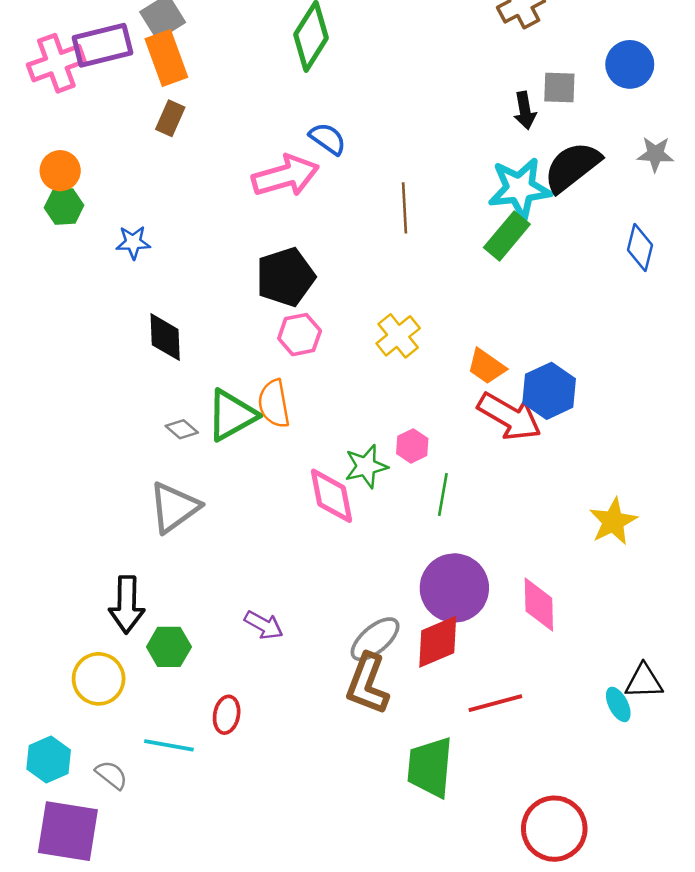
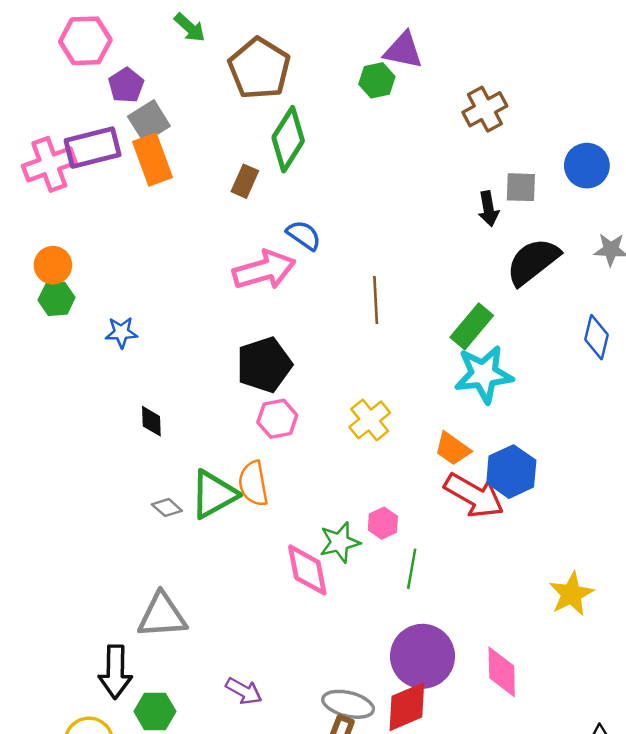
brown rectangle: (170, 118) -> (245, 181), moved
cyan star: (520, 189) -> (484, 374), moved
black diamond: (165, 337) -> (151, 421), size x0.7
gray triangle: (174, 507) -> (162, 616), moved, turned 32
gray ellipse: (375, 639) -> (348, 704), turned 54

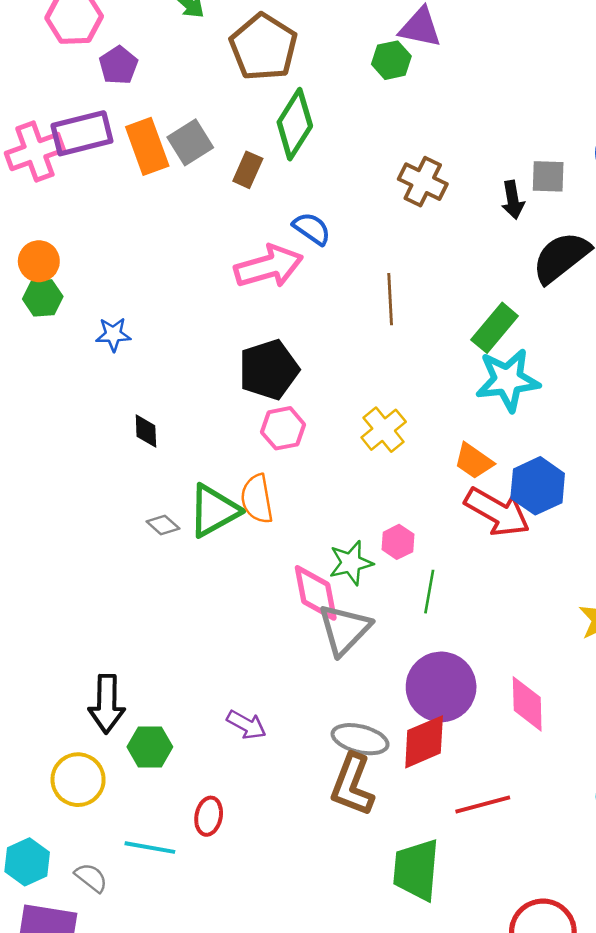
brown cross: (485, 109) -> (423, 182), moved, turned -36
gray square: (149, 121) -> (190, 142), moved
gray triangle: (162, 616) -> (344, 629), moved, turned -42

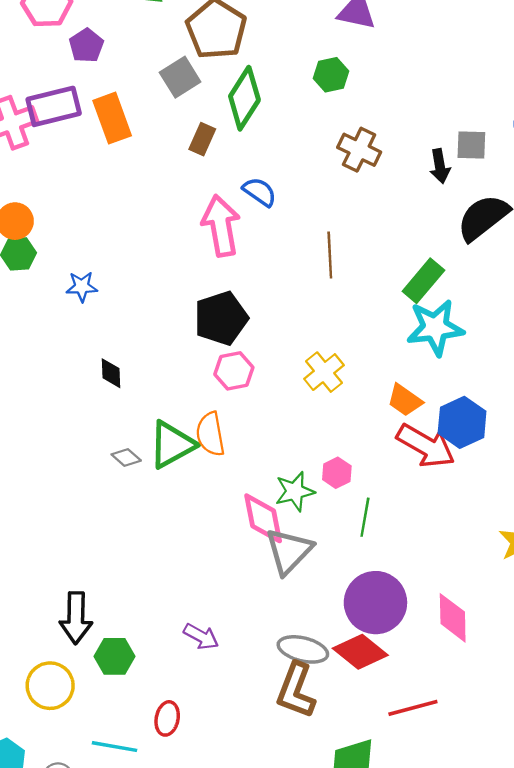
green hexagon: (391, 60) -> (331, 75), moved
gray square: (190, 142) -> (180, 77), moved
pink arrow: (269, 266) -> (221, 226), turned -84
red diamond: (424, 742) -> (360, 652), turned 62

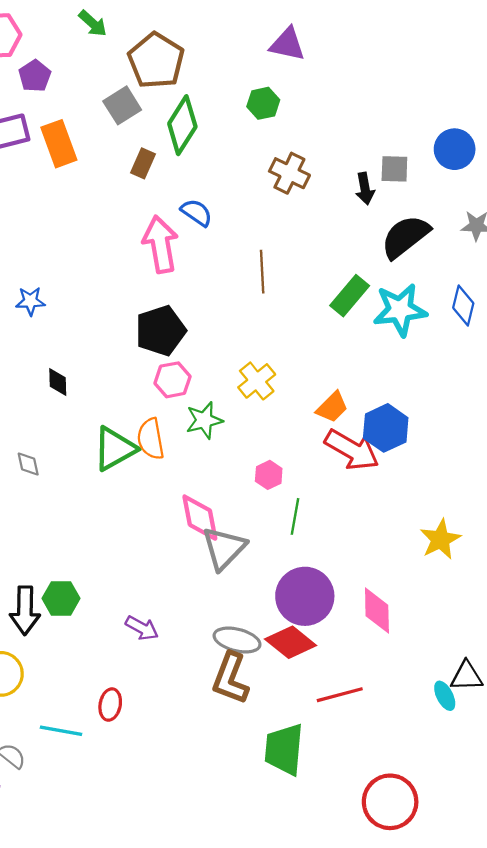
cyan star: (435, 328) -> (400, 310), moved
orange trapezoid: (405, 400) -> (332, 407), turned -80
gray diamond: (126, 457) -> (28, 464), moved, turned 36
green star: (295, 491) -> (204, 420), moved
green hexagon: (114, 656) -> (61, 598), moved

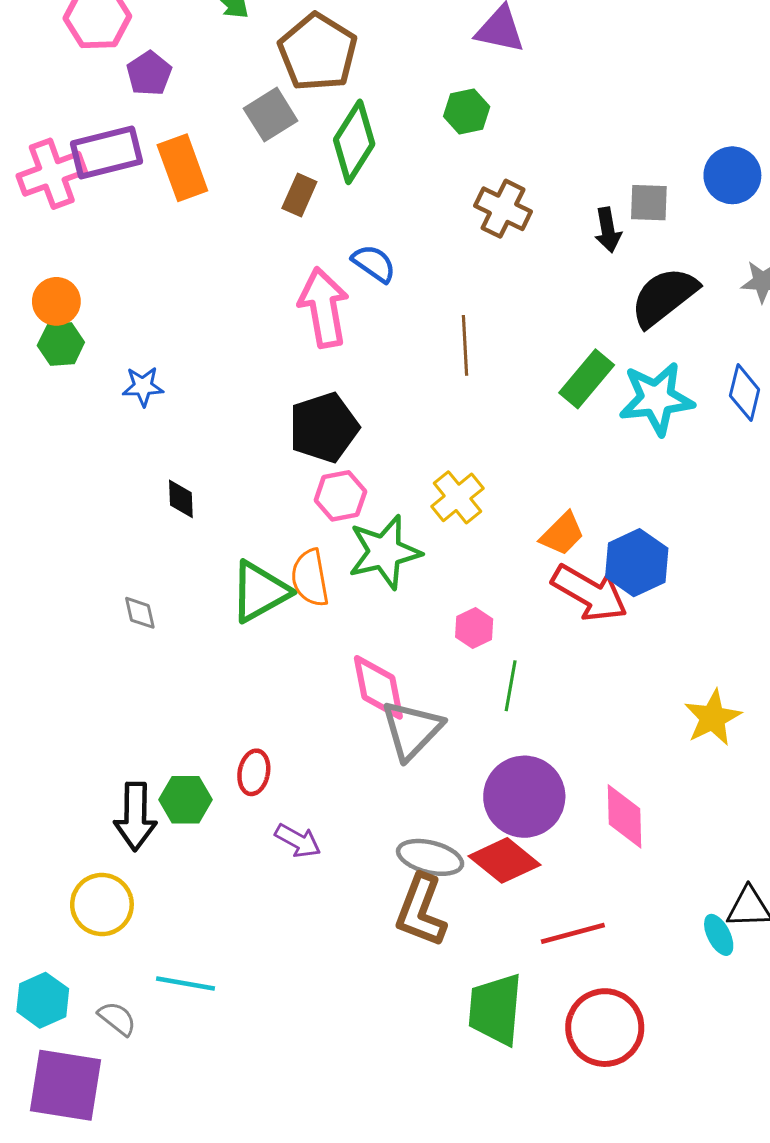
green star: (204, 420) -> (384, 552), size x1.4
red ellipse: (110, 705) -> (254, 772), moved
red circle: (390, 802) -> (605, 1028), moved

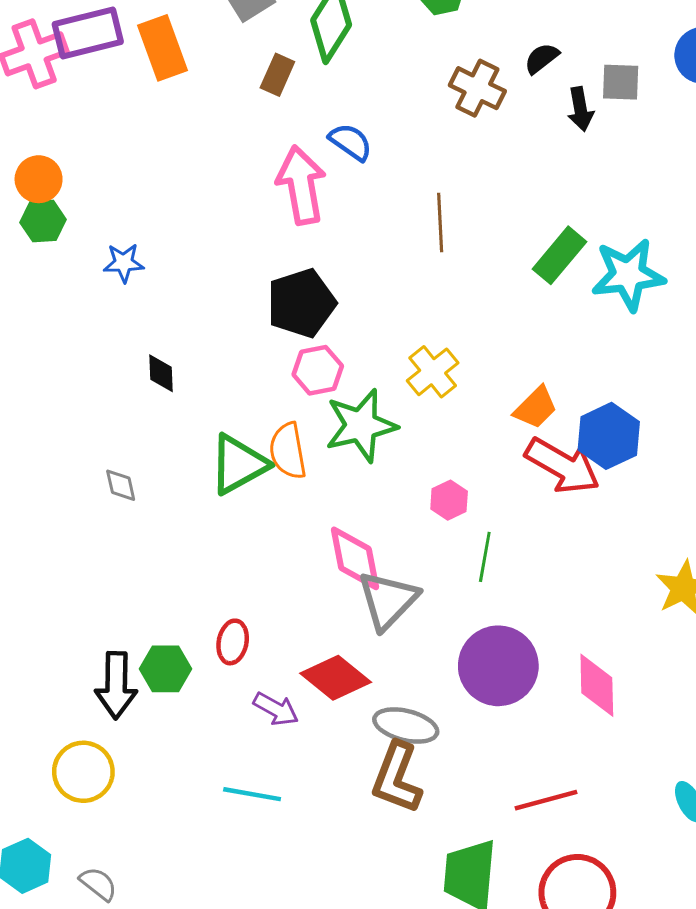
black semicircle: (664, 297) -> (542, 58), moved, size x0.5
red diamond: (505, 860) -> (336, 678), moved
cyan line: (185, 984) -> (252, 794), moved

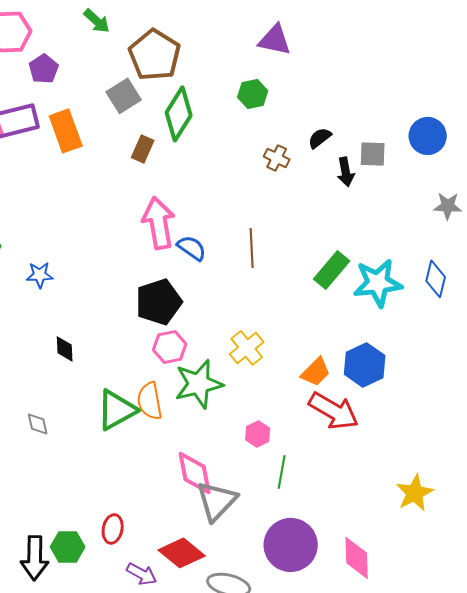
brown cross: (477, 88) -> (277, 158), size x0.7
blue semicircle: (351, 142) -> (192, 248), moved
blue hexagon: (609, 436) -> (365, 365), moved

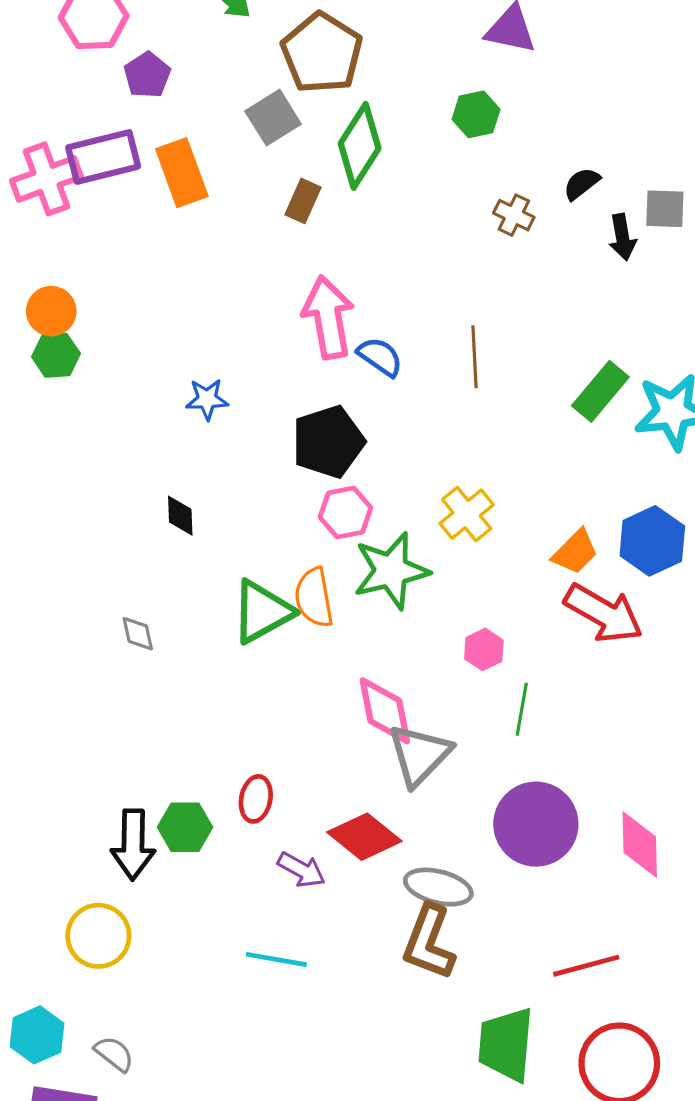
blue star: (40, 275) -> (207, 399), moved

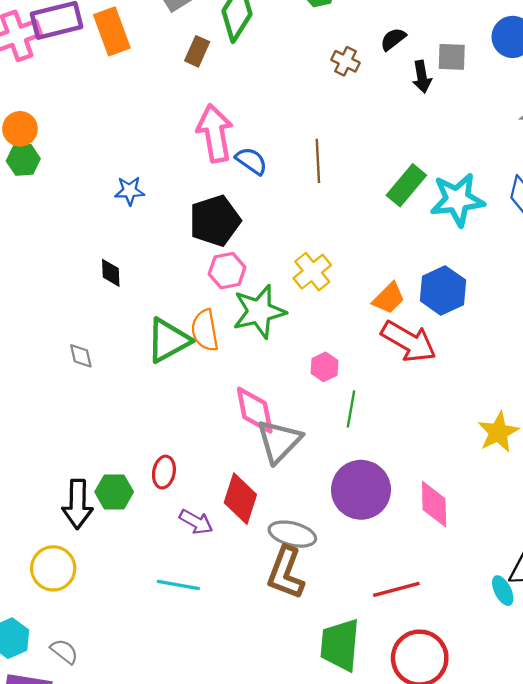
red diamond: (364, 837) -> (240, 499), turned 69

